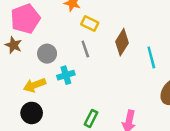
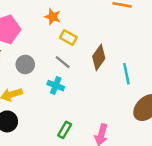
gray line: (85, 49) -> (63, 62), turned -35
cyan cross: (66, 75) -> (56, 86), moved, turned 35

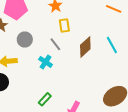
yellow rectangle: (68, 37) -> (64, 25), turned 40
cyan line: (126, 74) -> (112, 45), moved, turned -30

